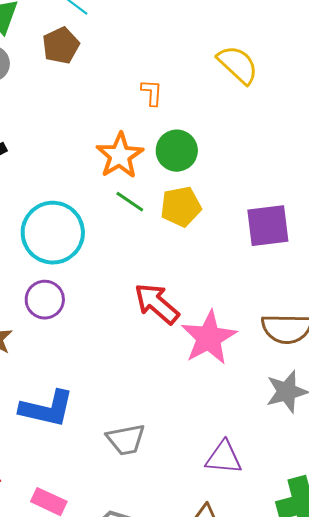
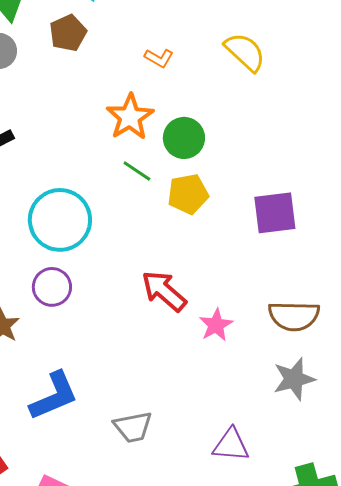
orange L-shape: (152, 93) -> (159, 58), moved, turned 116
orange star: (120, 156) -> (130, 117), moved
green line: (130, 202) -> (137, 171), moved
pink star: (209, 338) -> (216, 325), size x0.6
blue L-shape: (47, 409) -> (54, 396), turned -36

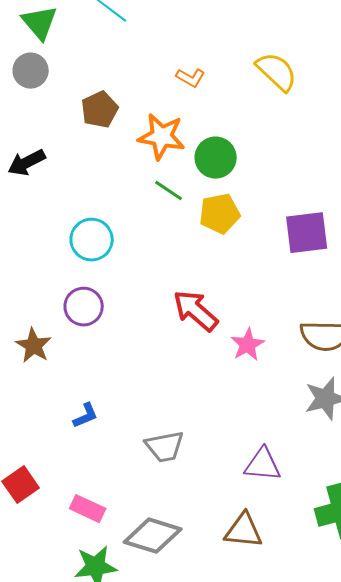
brown pentagon: (68, 33) -> (100, 110), moved
orange star: (130, 117) -> (162, 137), turned -30
cyan circle: (60, 220) -> (92, 240), size x0.7
blue L-shape: (54, 396) -> (86, 416), size x0.5

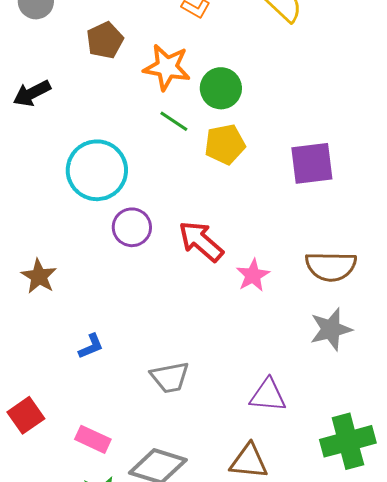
cyan circle: (92, 240) -> (97, 170), size x1.4
purple circle: (84, 307) -> (132, 227), moved

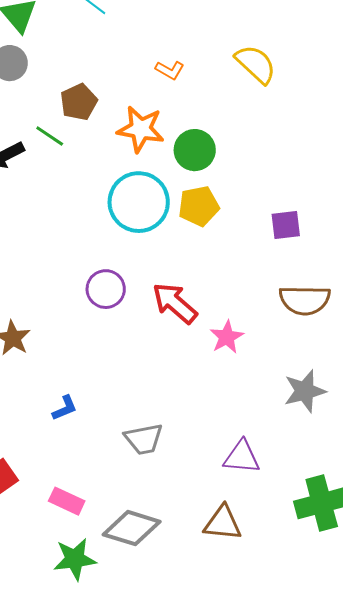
green line: (174, 121) -> (50, 136), moved
purple square: (312, 163) -> (286, 225), size x0.7
cyan circle: (97, 170) -> (139, 202), moved
brown semicircle: (331, 266) -> (305, 300), moved

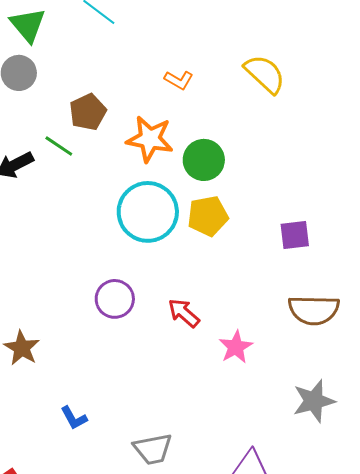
red arrow: (175, 303) -> (184, 313), size x0.7
blue L-shape: (65, 408) -> (74, 418), turned 84

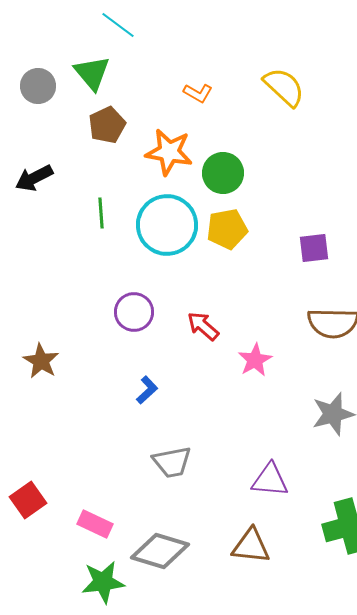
green triangle: (28, 25) -> (92, 73), moved
green line: (59, 146) -> (101, 213), moved, turned 52
blue L-shape: (74, 418) -> (147, 390), moved, turned -104

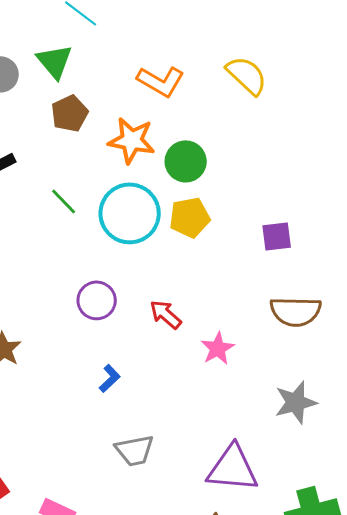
orange L-shape: (198, 93) -> (161, 81), size x1.6
green line: (101, 213) -> (64, 201), turned -40
purple triangle: (270, 480) -> (233, 468), size x1.4

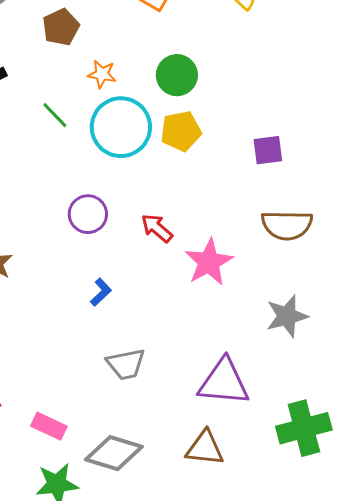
orange star: (132, 140) -> (102, 74), moved, size x0.6
pink star: (218, 348) -> (209, 262), size x1.4

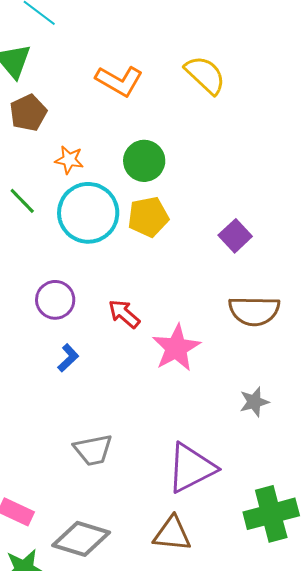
purple square: (268, 150) -> (235, 236), turned -36
blue L-shape: (101, 292) -> (68, 358), moved
gray star: (287, 316) -> (254, 402), size x0.7
purple triangle: (224, 382) -> (191, 468), turned -32

